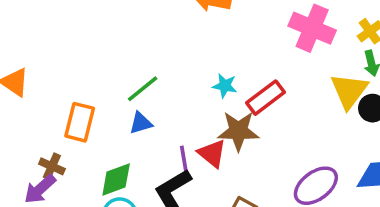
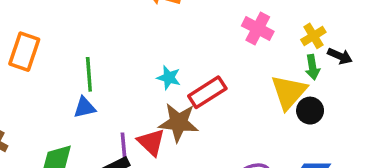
pink cross: (312, 28) -> (258, 29), size x0.7
green line: (143, 89) -> (89, 74), turned -60
orange rectangle: (80, 122) -> (24, 52), moved

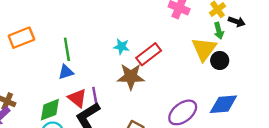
orange rectangle: (24, 52) -> (21, 38), turned 55
red triangle: (151, 142) -> (77, 98), moved

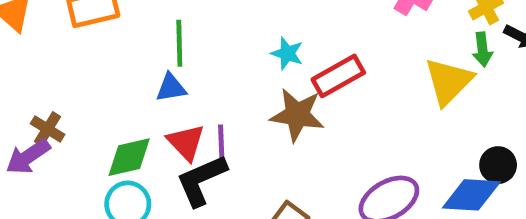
black circle: (220, 60) -> (498, 165), moved

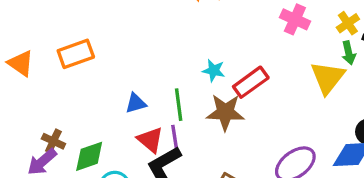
green line: (179, 43) -> (179, 105), moved
green diamond: (129, 157) -> (89, 156), moved

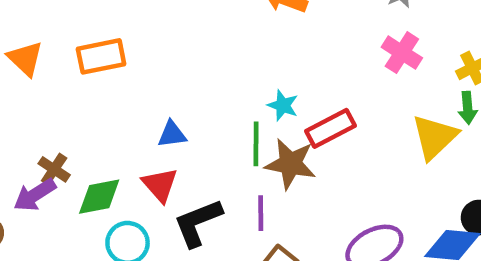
green line: (179, 105) -> (256, 144), moved
purple line: (175, 138) -> (261, 213), moved
red triangle: (150, 140) -> (160, 185), moved

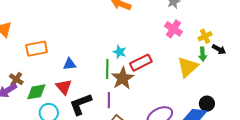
orange rectangle: (101, 56) -> (37, 49), moved
brown star: (290, 164) -> (123, 78), turned 30

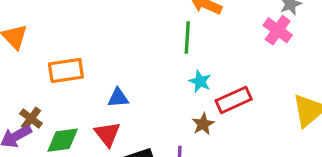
pink cross: (173, 29) -> (278, 30), moved
green line: (107, 69) -> (187, 37), moved
brown star: (123, 78) -> (203, 124), size x0.6

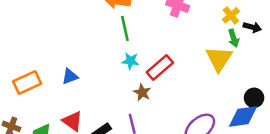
green line: (187, 37) -> (125, 28), moved
blue triangle: (118, 98) -> (70, 76), moved

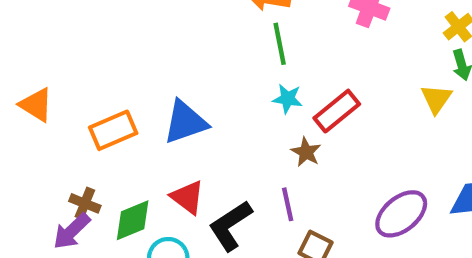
yellow triangle: (219, 59) -> (436, 99), size x0.7
blue triangle: (70, 76) -> (185, 122), size x1.6

